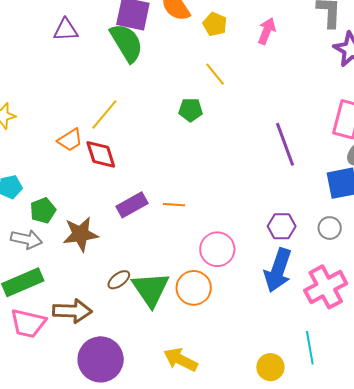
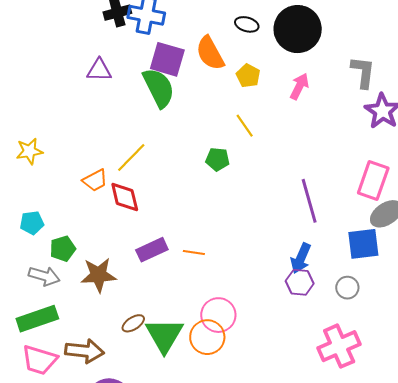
pink circle: (217, 249) -> (218, 315), moved
blue arrow: (278, 270) -> (301, 258), moved, size x0.7

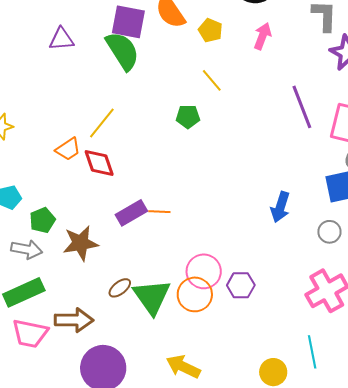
purple line: (309, 201) -> (302, 107), moved
orange line: (194, 253) -> (159, 212), moved
purple hexagon: (300, 282) -> (241, 285), moved

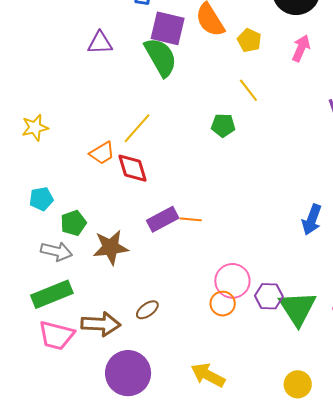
brown ellipse: (120, 288) -> (147, 310), moved
orange circle: (195, 294) -> (223, 304), size x0.7
green triangle: (152, 297) -> (298, 308), moved

